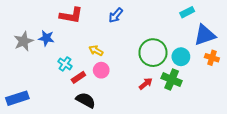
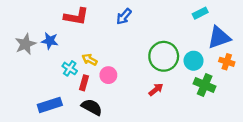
yellow arrow: (96, 51) -> (90, 60), moved
red rectangle: (78, 77) -> (84, 83), turned -40
green cross: (172, 80) -> (205, 85), moved
blue rectangle: (17, 98) -> (50, 105), moved

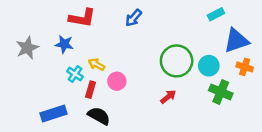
blue star: (50, 41) -> (64, 44), moved

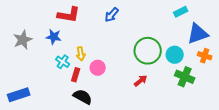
yellow arrow: (97, 64) -> (81, 54), turned -128
blue rectangle: (54, 113) -> (19, 95), moved

